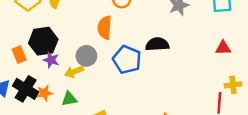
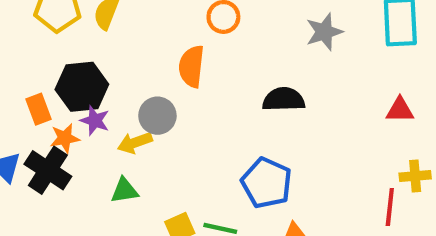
blue pentagon: (127, 60) -> (267, 183), moved
orange star: (44, 93) -> (65, 138), moved

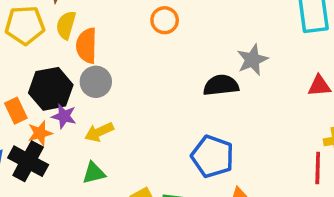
gray star: (324, 32) -> (252, 60), moved
orange semicircle: (191, 66) -> (87, 46), moved
gray circle: (157, 116) -> (96, 82), moved

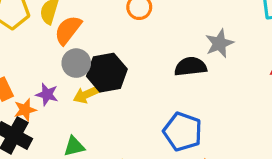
orange semicircle: (87, 46) -> (68, 30), turned 36
black hexagon: (51, 89) -> (107, 73), moved
yellow arrow: (99, 132) -> (86, 95), moved

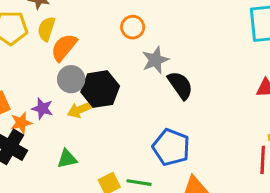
gray star: (219, 43) -> (155, 60), moved
black semicircle: (191, 67) -> (180, 85), turned 60

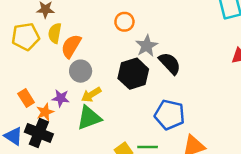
black hexagon: (100, 89) -> (133, 74), moved
green triangle: (67, 159) -> (89, 118), moved, size x1.5

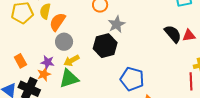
black semicircle: (170, 63) -> (173, 34), moved
orange star: (45, 112) -> (44, 74), moved

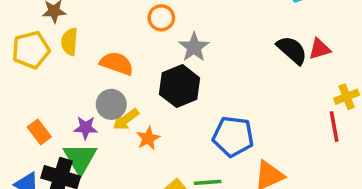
orange semicircle: (57, 22) -> (117, 63), moved, turned 84
gray circle: (64, 42) -> (111, 104), moved
orange star: (44, 74) -> (148, 138), moved
green triangle: (69, 79) -> (80, 158), moved, turned -35

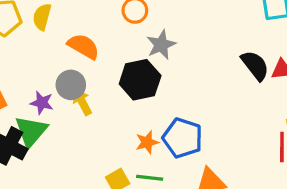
yellow arrow: (126, 119) -> (82, 102), turned 88
orange star: (148, 138) -> (147, 142), moved

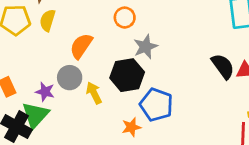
orange semicircle: (83, 46) -> (81, 46), turned -88
yellow arrow: (82, 102) -> (94, 93), moved
blue pentagon: (183, 138) -> (156, 105), moved

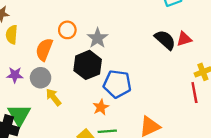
orange circle: (125, 18) -> (67, 30), moved
purple star: (45, 92) -> (15, 75), moved
yellow arrow: (94, 93) -> (53, 97), moved

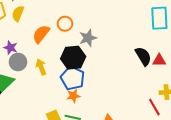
gray circle: (41, 78) -> (18, 62), moved
blue pentagon: (117, 84) -> (73, 78), moved
red line: (194, 93) -> (154, 107), turned -36
yellow arrow: (53, 97) -> (41, 67), moved

